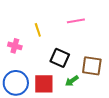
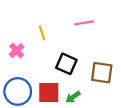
pink cross: (15, 46) -> (17, 51), turned 32
green arrow: (72, 81) -> (73, 97), moved

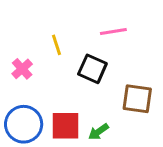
black square: (66, 64) -> (92, 69), moved

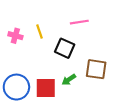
pink cross: (22, 69) -> (15, 36), moved, turned -32
green arrow: (98, 132) -> (69, 80), moved

